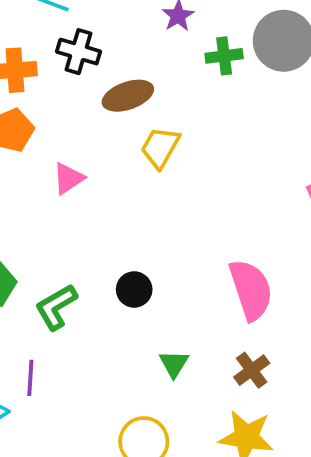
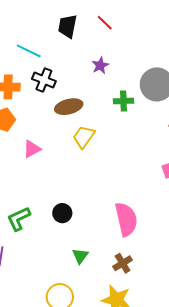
green cross: (224, 56) -> (123, 101), moved

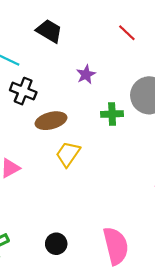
red line: (105, 23) -> (127, 33), moved
black trapezoid: (67, 26) -> (49, 31), turned 110
black circle: (62, 213) -> (56, 244), moved

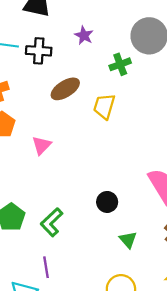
black cross: (23, 91) -> (39, 51), moved
yellow trapezoid: (68, 154) -> (104, 106), moved

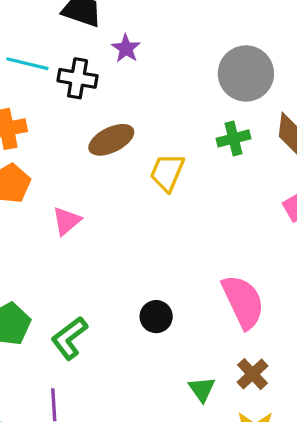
purple star: (84, 35) -> (126, 48), moved
green cross: (120, 64) -> (234, 138), moved
green triangle: (128, 240) -> (202, 389), moved

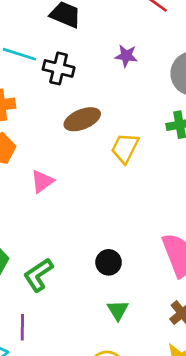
purple star: (126, 48) -> (126, 56), moved, turned -30
green triangle: (202, 389) -> (118, 310), moved

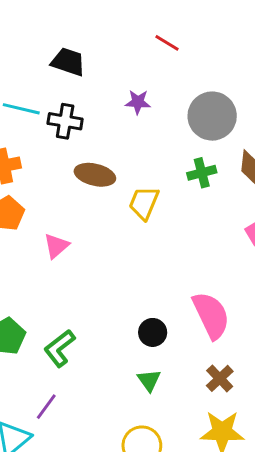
brown ellipse: (82, 119) -> (95, 175), turned 40
black circle: (109, 262) -> (153, 332), moved
purple line: (22, 327) -> (46, 407), turned 40

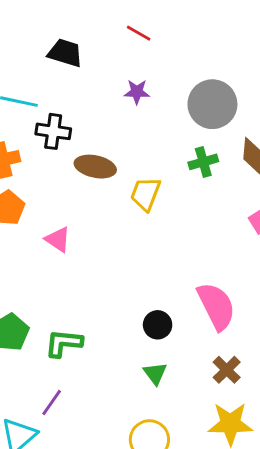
red line: (167, 43) -> (139, 33), moved
black cross: (65, 121) -> (53, 131), moved
pink triangle: (56, 246) -> (58, 239), turned -44
green L-shape: (59, 348) -> (64, 343), turned 45

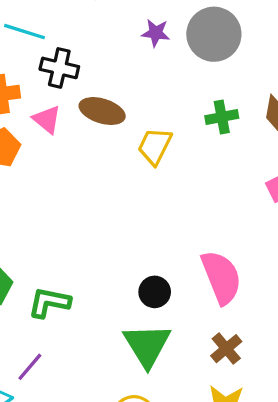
gray circle: (212, 104) -> (214, 34), moved
pink triangle: (58, 239) -> (47, 119), moved
green triangle: (155, 373) -> (147, 345), size x1.8

